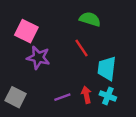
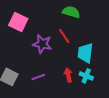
purple star: (38, 58) -> (42, 44), moved
purple line: (62, 97) -> (38, 77), moved

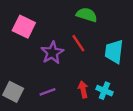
purple star: (42, 44) -> (52, 53), turned 30
cyan trapezoid: (85, 53) -> (114, 52), moved

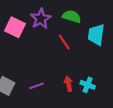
cyan trapezoid: (114, 52) -> (96, 35), moved
purple star: (52, 53) -> (41, 19), moved

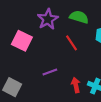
pink square: (15, 27) -> (22, 41), moved
purple line: (36, 86) -> (50, 72), moved

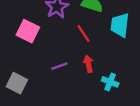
red arrow: (76, 85) -> (88, 64), moved

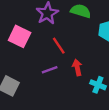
red line: (84, 34) -> (59, 46), moved

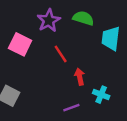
purple line: (50, 70) -> (71, 108), moved

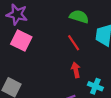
purple star: (49, 21) -> (17, 14), moved, turned -30
red line: (61, 54) -> (74, 43), moved

